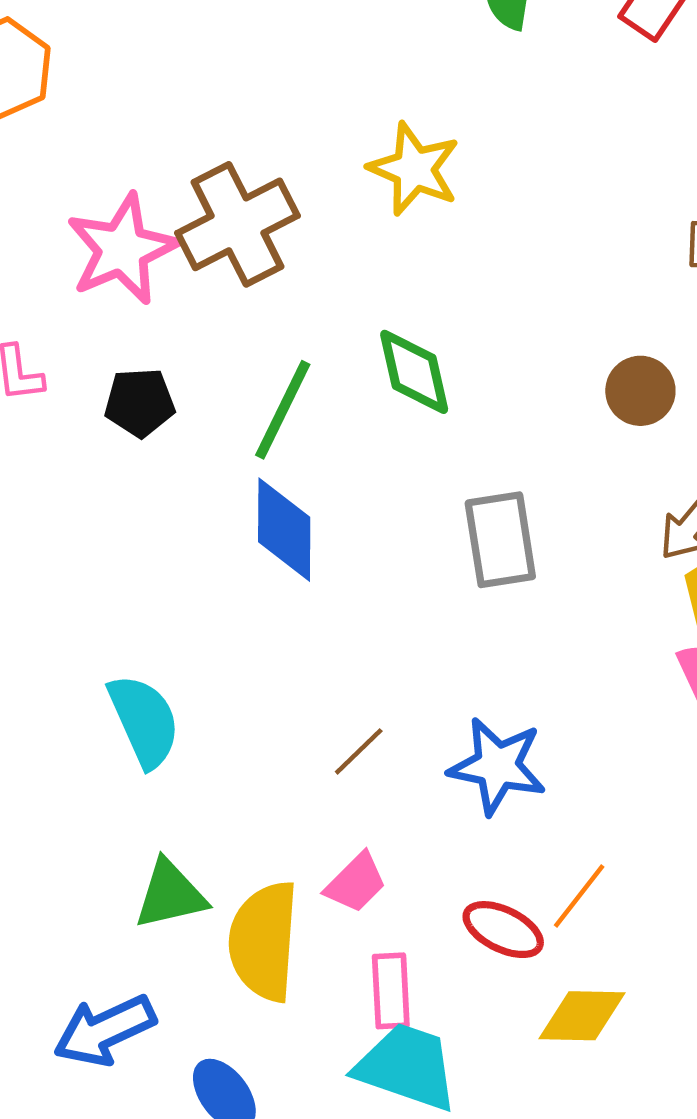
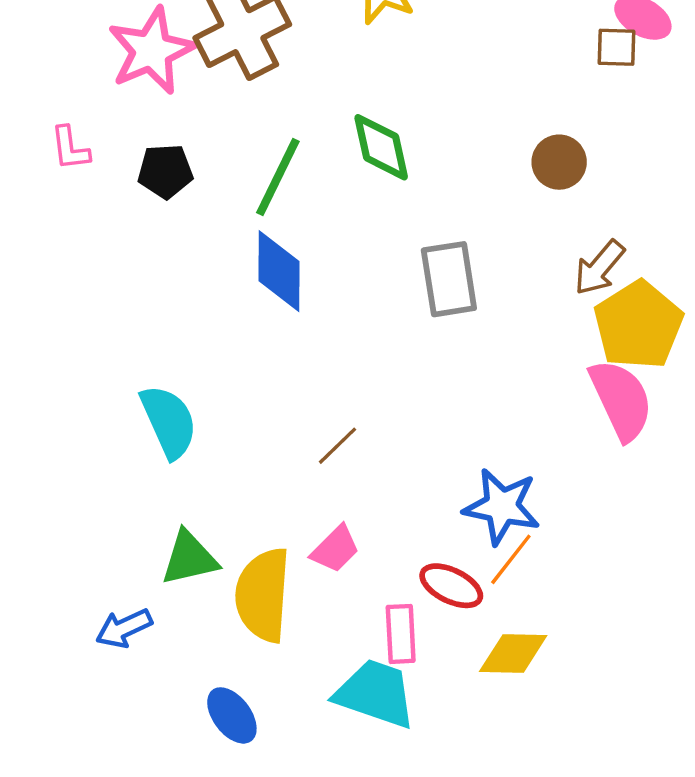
blue star: (497, 766) -> (502, 507), moved
pink rectangle: (391, 991) -> (401, 634), moved
blue arrow: (105, 1030) -> (124, 628), moved, size x0.7

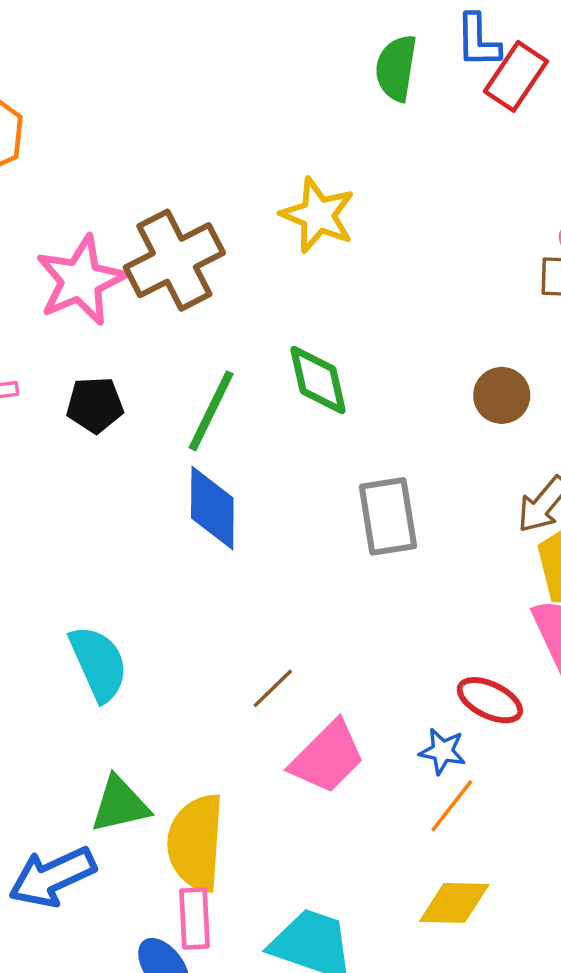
blue star: (502, 507) -> (442, 751), size x0.6
pink trapezoid: (335, 549) -> (327, 757), moved, size x1.5
red ellipse: (451, 586) -> (490, 700), moved
blue arrow: (124, 628) -> (52, 877), size x1.5
pink rectangle: (401, 634) -> (195, 918), moved

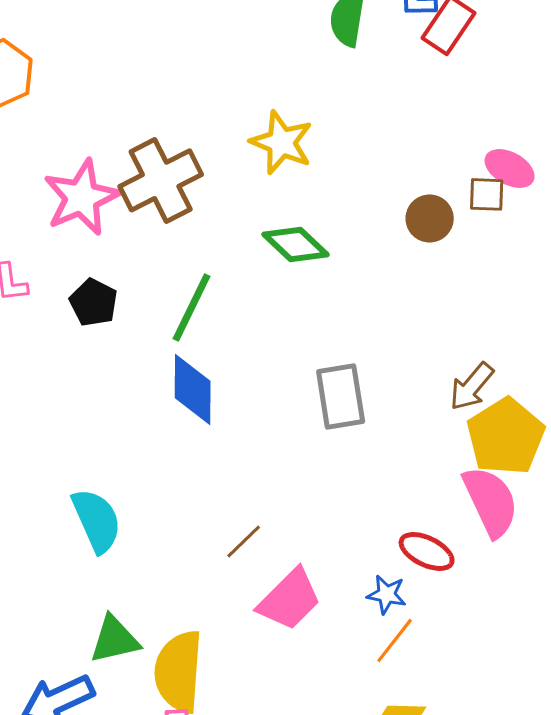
green diamond: (318, 380) -> (296, 244), moved, turned -34
brown circle: (502, 395) -> (430, 218), moved
black pentagon: (95, 405) -> (94, 302), turned 30

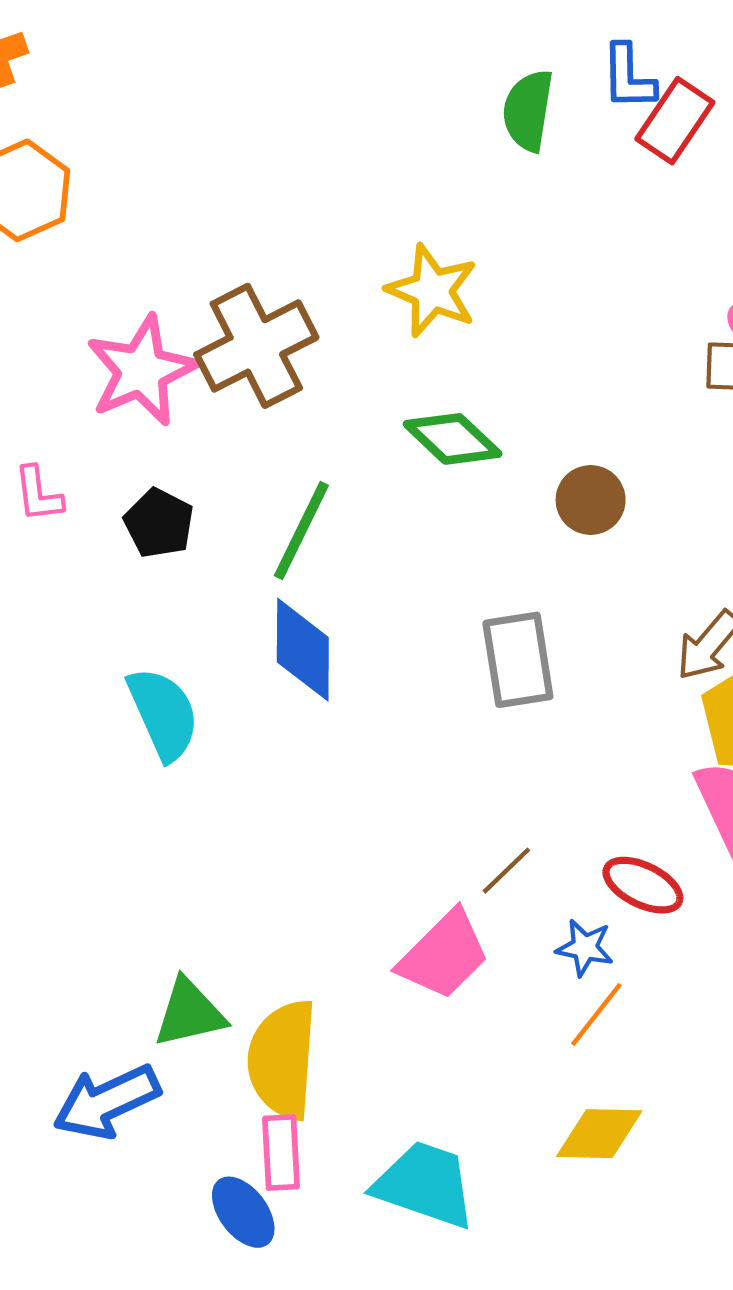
brown circle: (430, 218) -> (591, 500), moved
cyan semicircle: (97, 520) -> (163, 714), moved
brown line: (244, 541) -> (506, 871), moved

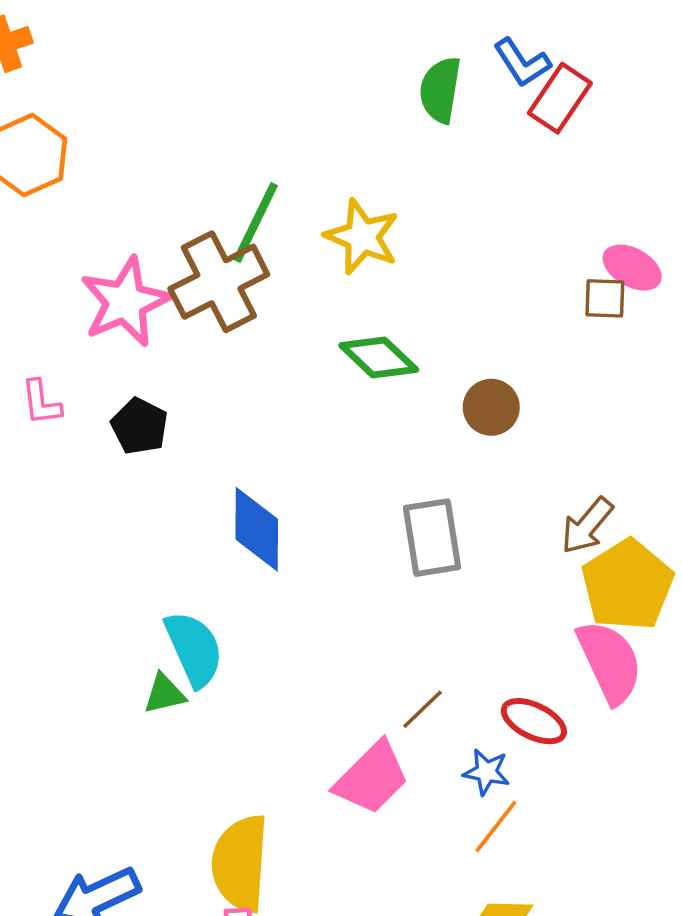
blue L-shape: (628, 77) -> (522, 63), turned -32
green line: (301, 530) -> (256, 223), moved
cyan semicircle: (163, 714) -> (194, 649), moved
green triangle: (189, 1013) -> (164, 694), moved, size x0.7

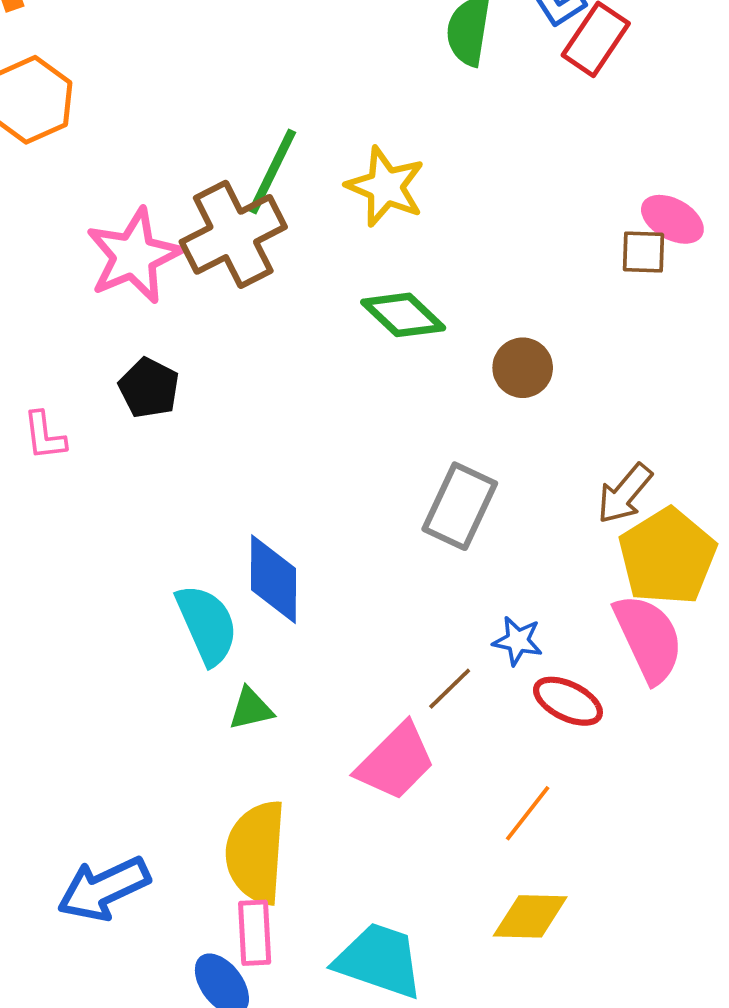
pink L-shape: (41, 403) -> (45, 436), moved
blue diamond: (257, 529) -> (274, 579), moved
gray rectangle: (432, 538) -> (460, 506), turned 34
green triangle: (164, 694) -> (251, 709), moved
blue star: (486, 772) -> (518, 641), moved

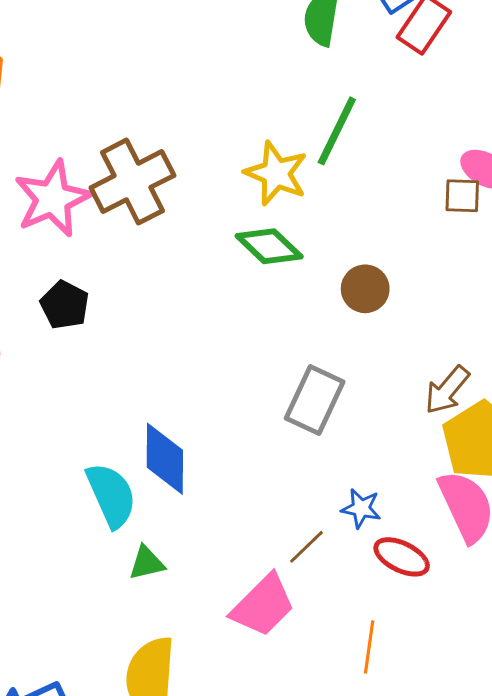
green line: (272, 171) -> (337, 131), moved
yellow star: (386, 187) -> (276, 173), moved
orange line: (528, 813) -> (369, 647), turned -30

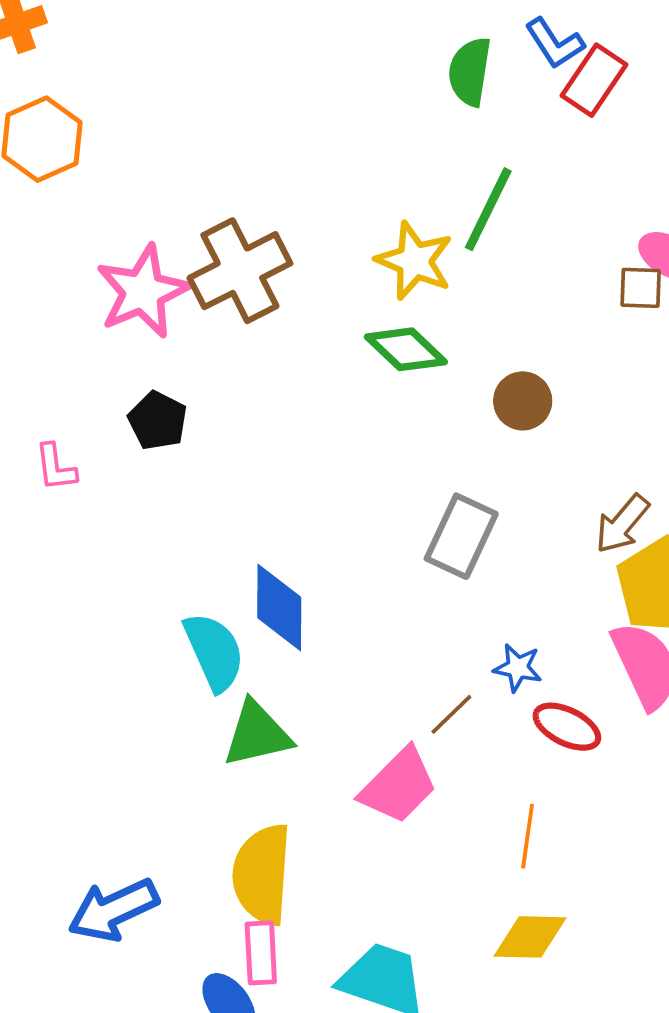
green triangle: (147, 563) -> (257, 734), size x1.6

